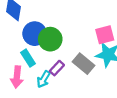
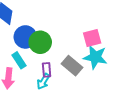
purple rectangle: (57, 68) -> (47, 70), turned -48
cyan arrow: (44, 79) -> (43, 81), moved

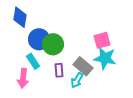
cyan arrow: (43, 81) -> (77, 80), moved

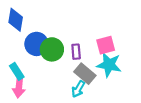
cyan rectangle: (33, 61) -> (17, 71), moved
purple rectangle: (59, 70) -> (76, 52), moved

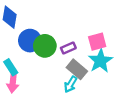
purple rectangle: (76, 52) -> (68, 48), turned 72
cyan star: (109, 65) -> (100, 61), turned 30

